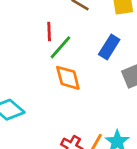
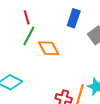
green line: (60, 47) -> (29, 36), moved

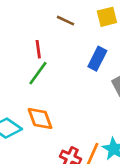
orange diamond: (49, 48) -> (40, 118), moved

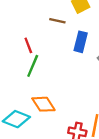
brown line: (65, 21) -> (57, 21), moved

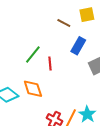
red line: (28, 45) -> (50, 64), moved

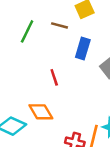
green line: (33, 55) -> (27, 31), moved

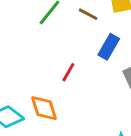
red line: (54, 77) -> (68, 72), turned 35

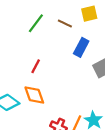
red line: (68, 72) -> (36, 66), moved

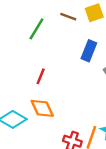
brown line: (65, 23) -> (68, 17), moved

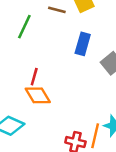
orange diamond: (42, 108) -> (38, 95), moved

